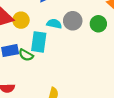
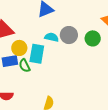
yellow circle: (21, 20) -> (19, 48), moved
green semicircle: (26, 55) -> (25, 66), turned 32

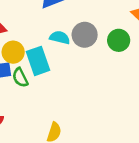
cyan rectangle: (37, 54) -> (38, 61), turned -30

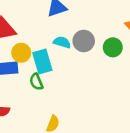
green semicircle: (20, 78) -> (36, 82), moved

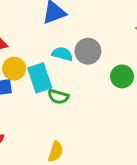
green circle: (113, 47) -> (122, 76), moved
green semicircle: (36, 82) -> (58, 97), moved, turned -49

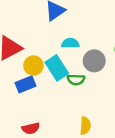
gray circle: (88, 51) -> (94, 61), moved

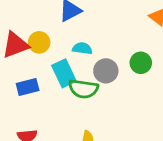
yellow circle: (33, 66) -> (39, 42), moved
green semicircle: (76, 80) -> (83, 89), size x1.5

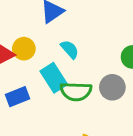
cyan semicircle: (82, 48) -> (70, 49), turned 48
gray circle: (106, 71) -> (112, 87), moved

